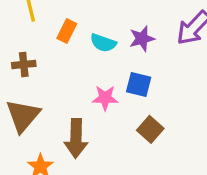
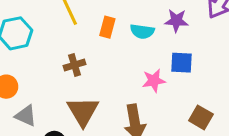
purple star: (142, 39) -> (176, 21), turned 30
brown square: (150, 129) -> (201, 117), moved

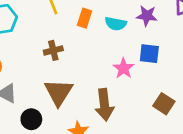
pink star: (154, 81) -> (124, 68), turned -30

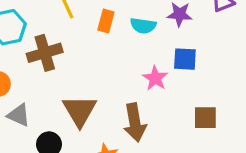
brown cross: (53, 50) -> (45, 53), moved, size x1.5
brown square: (164, 104) -> (205, 118), turned -30

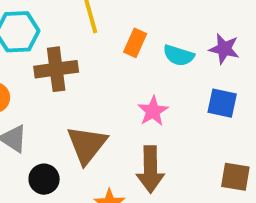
pink star: (155, 78) -> (153, 111), moved

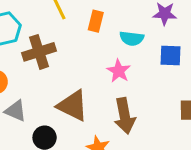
cyan semicircle: (179, 55) -> (132, 38), moved
brown triangle: (87, 145) -> (73, 106), turned -32

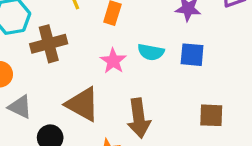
cyan semicircle: (132, 38) -> (151, 52), moved
pink star: (119, 71) -> (113, 61), moved

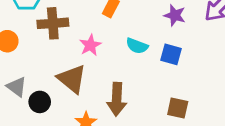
pink star: (113, 61) -> (90, 45), moved
gray triangle: (20, 107) -> (17, 87), moved

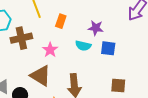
purple star: (175, 15) -> (96, 28), moved

